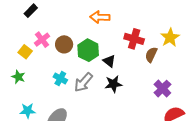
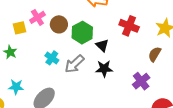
yellow square: (25, 52) -> (19, 28), turned 32
brown semicircle: (151, 55) -> (155, 54), moved
purple cross: (162, 89) -> (141, 81), moved

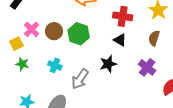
black triangle: (102, 45) -> (120, 40), moved
green star: (10, 52) -> (22, 64), moved
gray arrow: (74, 64) -> (80, 79), moved

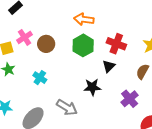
green hexagon: (79, 34) -> (83, 45), moved
black triangle: (120, 40) -> (109, 66), turned 32
gray arrow: (80, 79) -> (67, 107), moved, turned -105

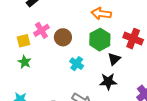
black triangle: (109, 66) -> (114, 59), moved
cyan cross: (40, 78) -> (77, 64), moved

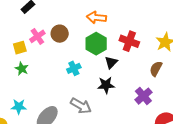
brown circle: (63, 37) -> (60, 34), moved
cyan cross: (77, 64) -> (74, 68), turned 32

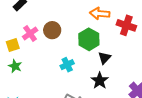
orange arrow: (96, 17) -> (100, 14), moved
red cross: (129, 41) -> (126, 25), moved
black star: (106, 85) -> (100, 81), turned -30

